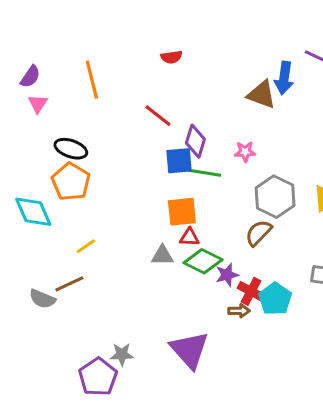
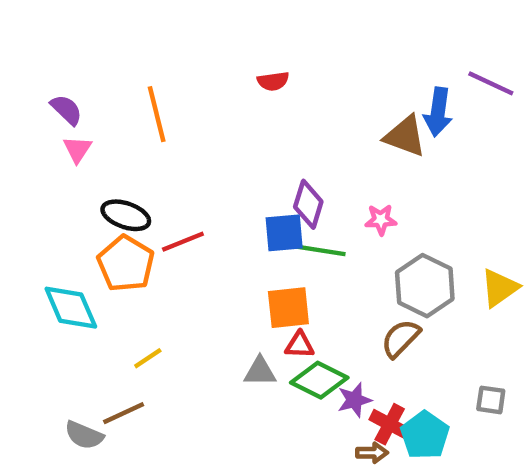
purple semicircle: (30, 77) -> (66, 110), turned -80
red line: (158, 116) -> (183, 242), moved, turned -60

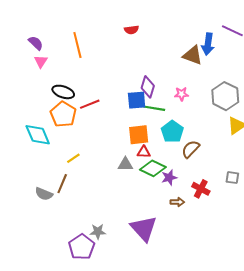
gray hexagon: (425, 286) -> (225, 96), moved
brown line: (124, 413) -> (62, 184), turned -42
red cross: (390, 424) -> (201, 189), moved
cyan pentagon: (425, 435) -> (172, 132), moved

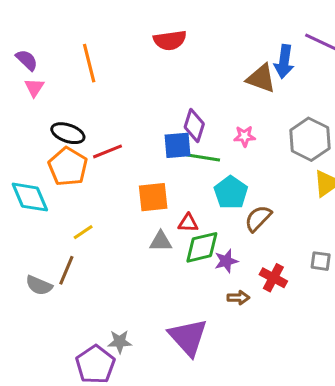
red semicircle: (131, 30) -> (170, 40), size x1.5
orange square: (139, 135) -> (153, 197), moved
green diamond: (153, 168) -> (202, 247), turned -40

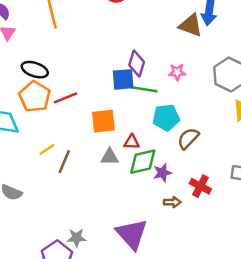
red line: (107, 151) -> (65, 98), moved
cyan pentagon: (231, 193) -> (166, 117), turned 30
brown line: (66, 270) -> (64, 162), moved

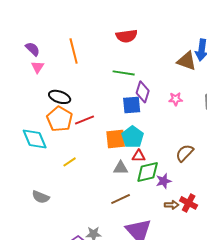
green line: (144, 89) -> (124, 73), moved
cyan pentagon: (166, 117) -> (133, 137), moved, turned -30
brown line: (64, 162) -> (121, 199), moved, turned 42
red cross: (200, 186) -> (189, 203), moved

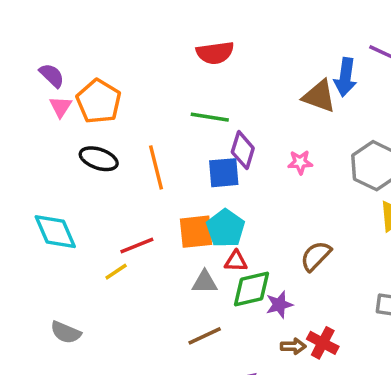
orange line: (74, 51) -> (156, 167), moved
orange pentagon: (60, 119) -> (99, 101), moved
red line: (85, 120) -> (137, 246), moved

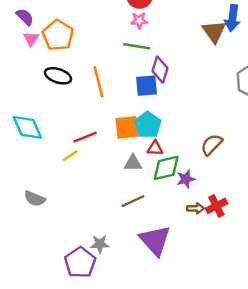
brown triangle: (319, 96) -> (214, 32), turned 35
pink star: (300, 162) -> (139, 21), moved
red cross: (323, 343) -> (216, 206), turned 35

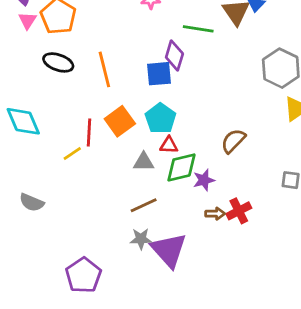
green line: (137, 46) -> (198, 29), moved
orange square: (127, 127) -> (120, 121), moved, turned -30
red line: (85, 137) -> (89, 132), turned -65
gray star: (100, 244) -> (141, 239), moved

